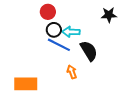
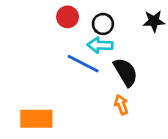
black circle: (54, 30) -> (103, 24), moved
orange arrow: (72, 72) -> (121, 105), moved

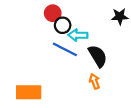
black circle: (103, 24) -> (63, 25), moved

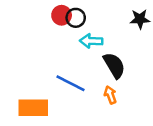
black circle: (63, 25) -> (76, 18), moved
blue line: (65, 49) -> (71, 83), moved

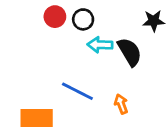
red circle: (62, 15) -> (55, 17), moved
black semicircle: (114, 65) -> (130, 52), moved

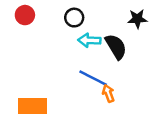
red circle: (55, 17) -> (25, 15), moved
blue line: (77, 91) -> (93, 78), moved

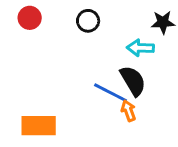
cyan arrow: (89, 40) -> (140, 48), moved
black semicircle: (116, 47) -> (133, 81), moved

